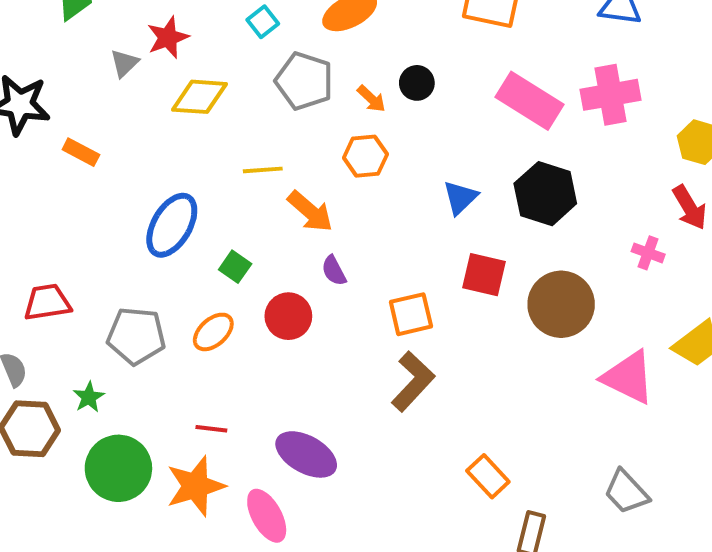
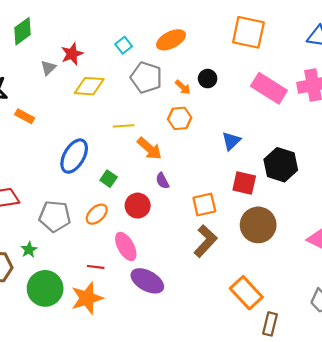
black hexagon: (545, 194) -> (281, 165), moved
brown circle: (561, 304) -> (258, 225), moved
orange rectangle: (488, 476) -> (246, 293), size x1.4
pink ellipse: (267, 516) -> (126, 246), moved

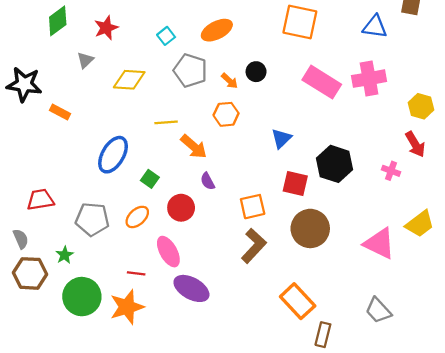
red star: (72, 54) -> (106, 28), moved

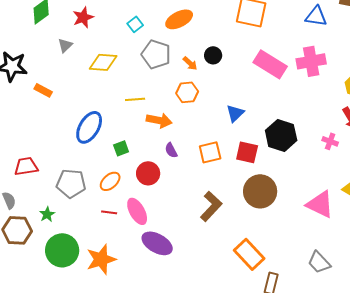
orange arrow: (194, 147) -> (159, 120), turned -30
green square: (150, 179) -> (121, 148), turned 35
orange square: (253, 207) -> (210, 152), moved
red line: (136, 273) -> (109, 212), moved

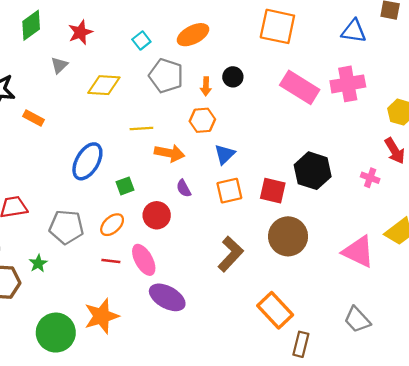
orange arrow: (190, 63) -> (206, 86), turned 49
blue triangle: (235, 113) -> (225, 154), moved
green circle: (62, 250) -> (56, 333), moved

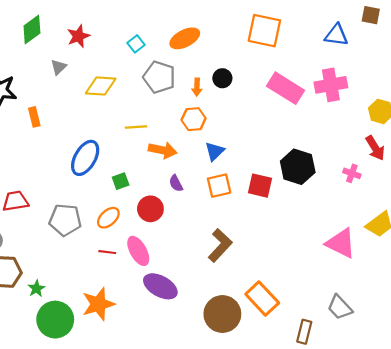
orange rectangle: (34, 118) -> (34, 117), turned 48
brown circle: (288, 236) -> (222, 314), moved
green star: (38, 263) -> (36, 289), moved
brown rectangle: (301, 344) -> (304, 332), moved

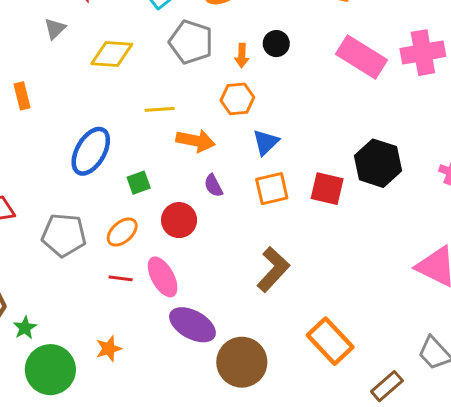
orange star: (98, 304) -> (109, 349), size x0.6
brown circle: (222, 314) -> (242, 362), moved
brown rectangle: (304, 332) -> (387, 386), turned 35

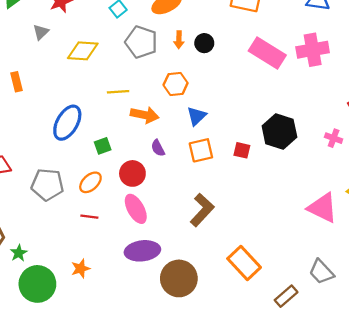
orange arrow: (242, 56) -> (179, 40), moved
red square: (327, 189) -> (242, 150), size x0.7
pink ellipse: (163, 277) -> (136, 209), moved
purple ellipse: (192, 325) -> (142, 251), turned -36

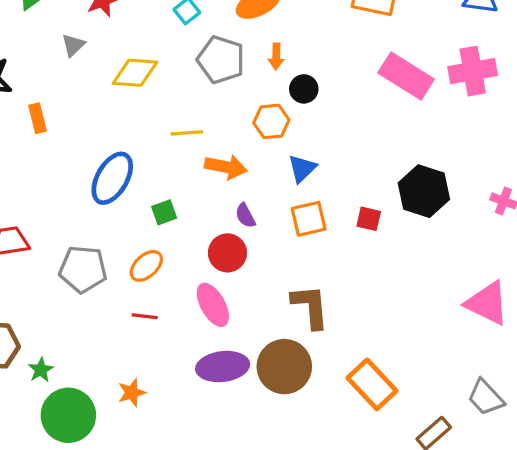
black circle: (204, 43) -> (304, 89), moved
red circle: (132, 173) -> (227, 253), moved
brown L-shape: (202, 210) -> (310, 306), turned -48
brown circle: (179, 278) -> (284, 367), moved

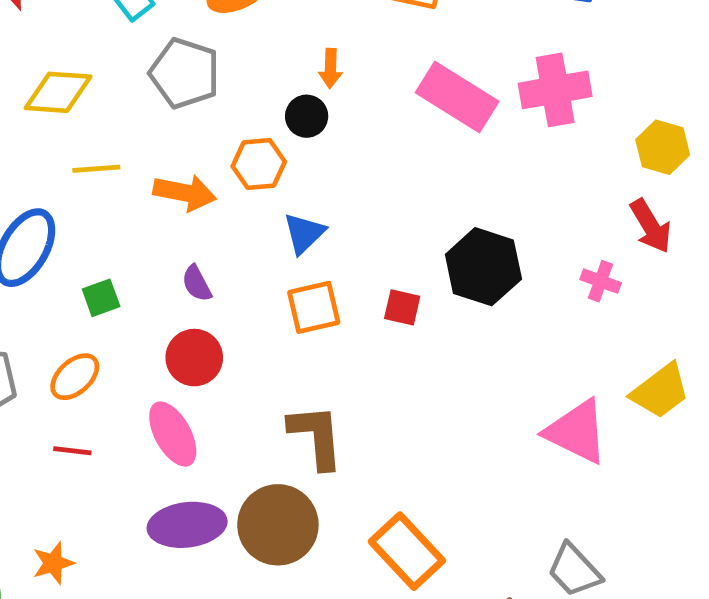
orange arrow: (276, 56) -> (330, 68), moved
yellow line: (187, 133) -> (96, 169), moved
orange arrow: (226, 167) -> (185, 193), moved
purple semicircle: (245, 216) -> (197, 283), moved

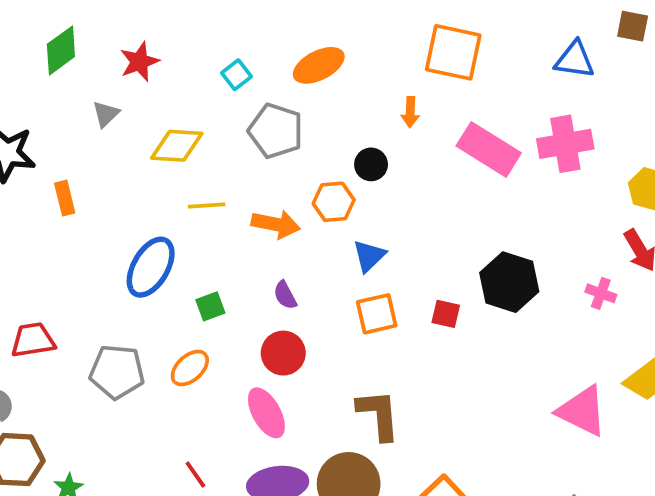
orange arrow: (330, 68) -> (410, 112), moved
red line: (72, 451) -> (195, 474), moved, turned 48

